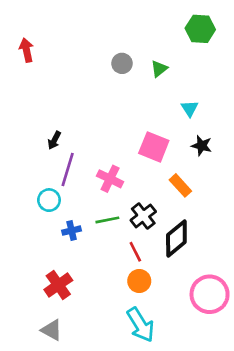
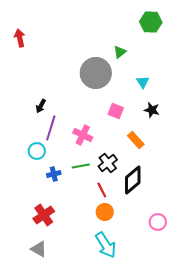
gray circle: (122, 63) -> (96, 73), moved, size x2.0
pink square: (154, 147) -> (116, 111), size x0.7
pink circle: (210, 294) -> (158, 222), size x0.6

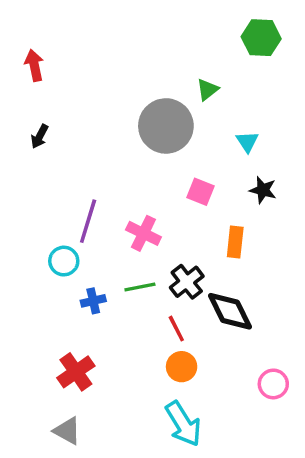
black arrow: (41, 106) -> (40, 136), moved
orange rectangle: (136, 140) -> (235, 242), turned 48
black diamond: (133, 180) -> (230, 311), turned -76

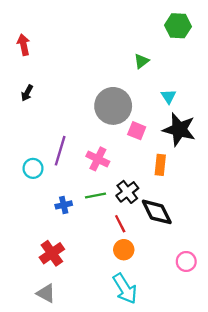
gray circle: (166, 126) -> (113, 106), moved
black star: (263, 190) -> (179, 129), size x1.8
cyan circle: (64, 261) -> (33, 168), moved

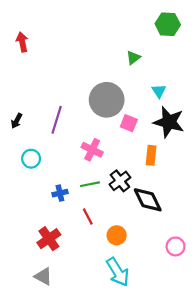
black arrow: (27, 93) -> (17, 121), moved
purple line: (60, 151) -> (57, 120), moved
red line: (120, 224) -> (88, 216), moved

